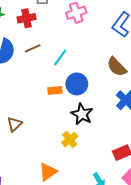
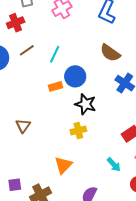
yellow cross: (70, 139) -> (78, 131), turned 35

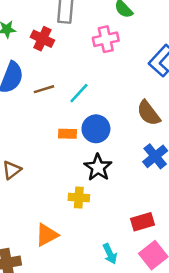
red cross: (16, 23) -> (42, 39), turned 30
brown line: (27, 50) -> (44, 89), moved

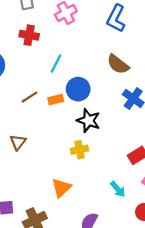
red cross: (42, 39) -> (29, 35), moved
brown line: (44, 89) -> (30, 97), moved

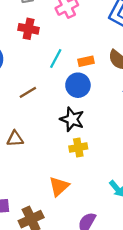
orange rectangle: (56, 100) -> (86, 61), moved
black star: (88, 121) -> (72, 119), moved
brown triangle: (18, 142) -> (15, 139), turned 48

